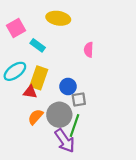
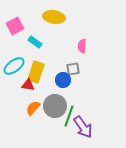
gray square: (79, 100) -> (73, 69), moved
purple arrow: (65, 141) -> (83, 127), moved

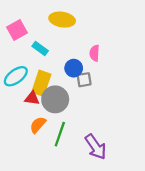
blue circle: (63, 80) -> (74, 68), moved
gray circle: (55, 106) -> (55, 99), moved
green line: (69, 116) -> (60, 134), moved

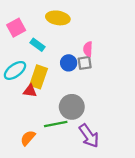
gray square: (84, 80) -> (85, 63), moved
gray circle: (55, 99) -> (72, 107), moved
orange semicircle: (38, 125) -> (28, 138), moved
green line: (60, 134) -> (56, 124), turned 60

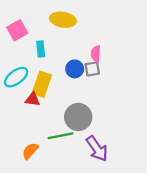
cyan rectangle: (37, 45) -> (41, 49), turned 48

